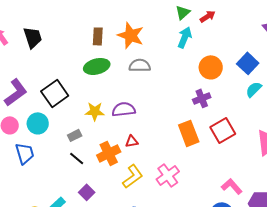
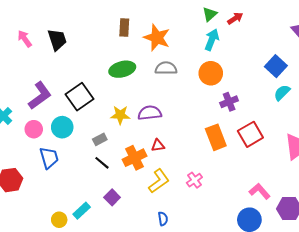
brown rectangle: (98, 36) -> (124, 27), moved
orange circle: (211, 67) -> (211, 73), moved
pink cross: (168, 175) -> (194, 180), size x0.7

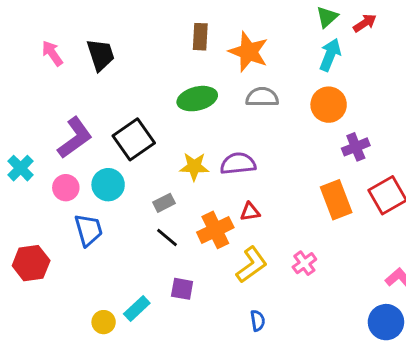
purple square: (112, 197) -> (182, 289), turned -35

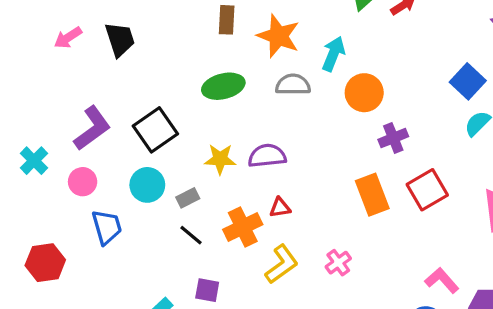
pink arrow: (52, 53) -> (68, 38), turned -88
cyan arrow: (330, 55) -> (333, 54), moved
cyan circle: (108, 185) -> (147, 185), moved

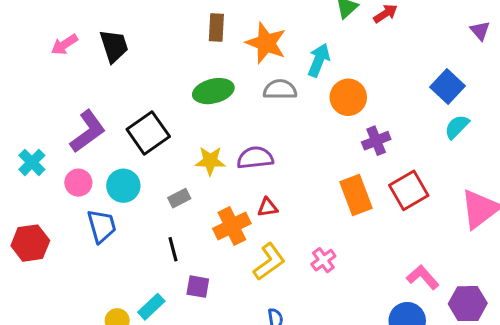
cyan circle: (147, 185) -> (123, 186), moved
black line: (191, 235) -> (173, 249), moved, turned 35
red hexagon: (45, 263) -> (30, 243), moved

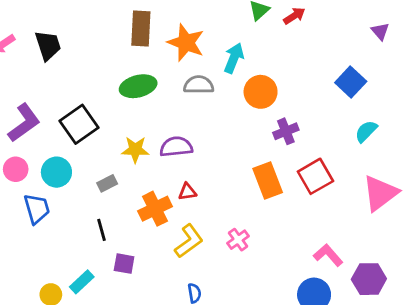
brown rectangle: (216, 27) -> (141, 29), size x1.4
cyan semicircle: (457, 127) -> (366, 131), moved

